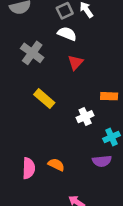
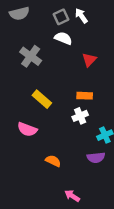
red triangle: (75, 63) -> (89, 60), moved
orange rectangle: (109, 96) -> (85, 96), moved
pink semicircle: (29, 168) -> (27, 129), moved, turned 108

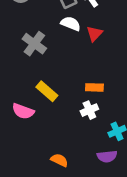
red triangle: (89, 60) -> (94, 34), moved
pink semicircle: (27, 129) -> (23, 111), moved

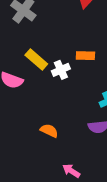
white cross: (89, 110) -> (61, 70), moved

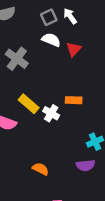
white cross: (61, 70) -> (51, 113), turned -35

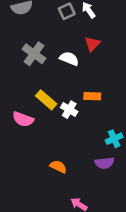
white semicircle: (51, 40) -> (69, 59), moved

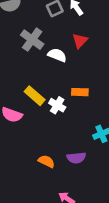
gray cross: (34, 54) -> (32, 40), moved
purple semicircle: (104, 163) -> (76, 158), moved

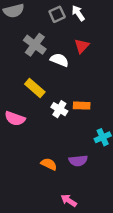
orange rectangle: (80, 92) -> (82, 106), moved
yellow rectangle: (35, 96) -> (35, 88), moved

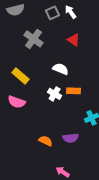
red triangle: (82, 46) -> (74, 40), turned -40
white semicircle: (59, 60) -> (61, 69), moved
yellow rectangle: (35, 88) -> (21, 76), moved

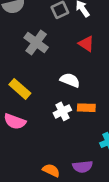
white cross: (55, 94) -> (62, 111), turned 32

